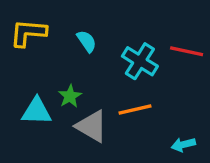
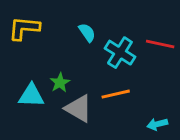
cyan semicircle: (87, 41) -> (87, 33), moved

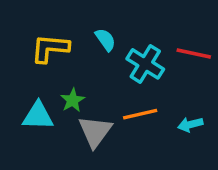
yellow L-shape: (24, 28) -> (50, 48), moved
gray triangle: (78, 108) -> (95, 131), turned 36
cyan arrow: (157, 124) -> (190, 125), moved

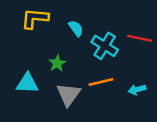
yellow L-shape: (50, 48) -> (35, 18), moved
green star: (73, 100) -> (57, 63), moved

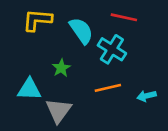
cyan semicircle: (76, 28) -> (81, 31), size x1.5
red line: (140, 38) -> (124, 17), moved
gray triangle: (68, 94) -> (59, 111), moved

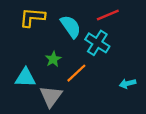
red line: (124, 17) -> (108, 15), turned -35
orange line: (108, 88) -> (76, 73), moved, turned -30

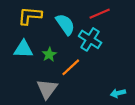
cyan triangle: (25, 78) -> (23, 49), moved
cyan arrow: (128, 84) -> (118, 93), moved

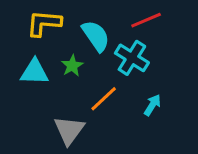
green star: (49, 54) -> (72, 66), moved
cyan arrow: (118, 93) -> (152, 105), moved, turned 136

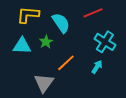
cyan cross: (132, 58) -> (105, 42), moved

